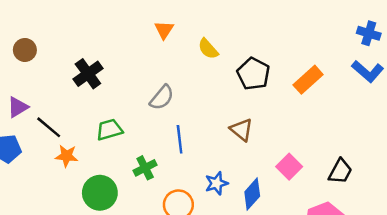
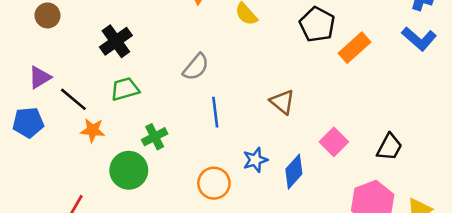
black pentagon: (253, 74) -> (317, 24), moved
green trapezoid: (109, 130) -> (125, 89), moved
green cross: (145, 168) -> (155, 137), moved

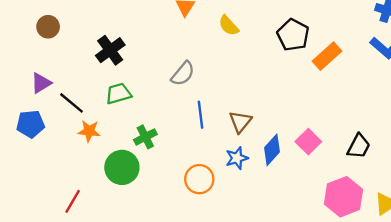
brown triangle: (282, 102) -> (240, 122), moved, turned 30
blue diamond: (294, 172) -> (272, 150), moved

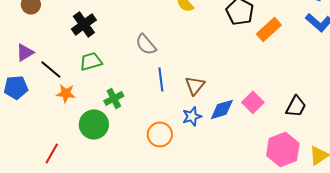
gray semicircle: (183, 74) -> (146, 44), turned 100
blue diamond: (272, 150) -> (222, 109), turned 32

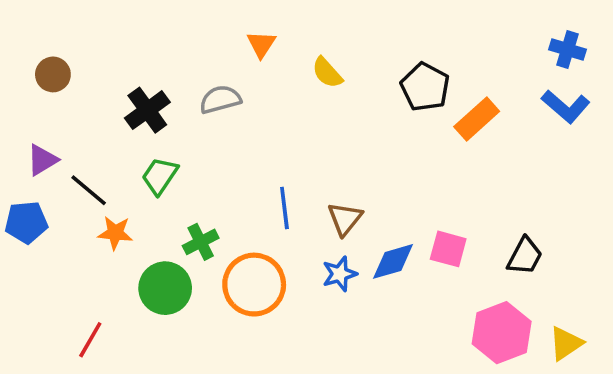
gray semicircle: (146, 44) -> (220, 99), moved, turned 115
green trapezoid: (91, 61) -> (160, 176), turned -40
pink square: (253, 102) -> (448, 249), turned -30
orange circle: (160, 134) -> (254, 285), moved, size x1.4

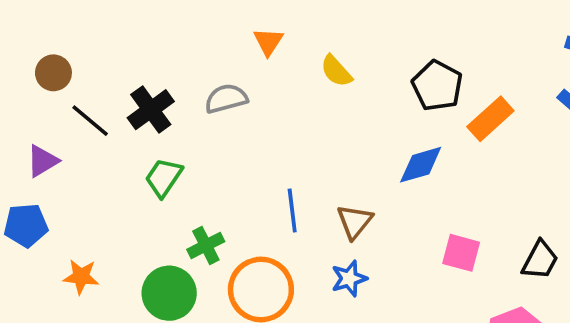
black line: (89, 190) -> (90, 121), moved
orange star: (115, 233) -> (81, 277), moved
blue diamond: (393, 261) -> (421, 165), moved

